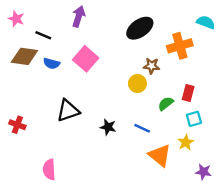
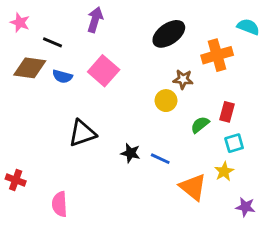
red cross: (17, 125) -> (16, 180), moved
blue line: (142, 128) -> (160, 159), moved

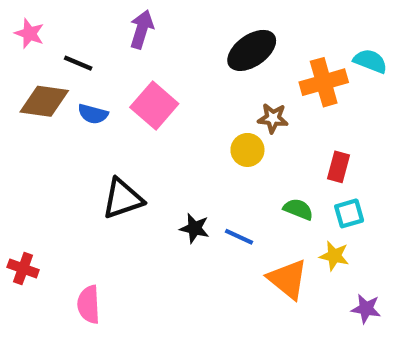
cyan semicircle: (248, 27) -> (370, 61), moved
green semicircle: (200, 125) -> (298, 209), moved, turned 60
yellow star: (224, 171) -> (334, 256), turned -30

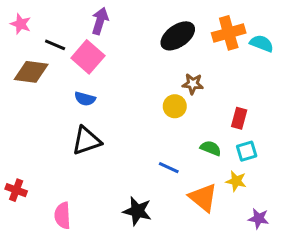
orange cross: (324, 82) -> (229, 33), moved
pink square: (154, 105) -> (88, 57), moved
blue semicircle: (93, 114) -> (85, 99), moved
black star: (195, 228) -> (137, 211), moved, size x1.4

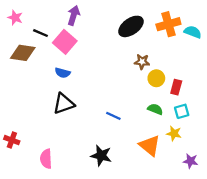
yellow circle: (175, 106) -> (156, 78), moved
blue line: (169, 168) -> (113, 116), moved

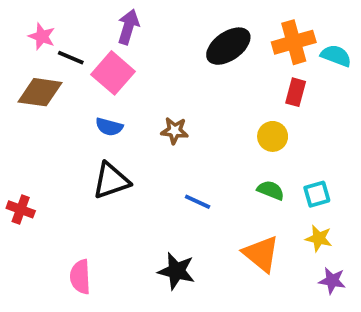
pink star: (15, 18) -> (42, 36), moved
brown star: (142, 62) -> (175, 131), moved
red rectangle: (176, 87) -> (296, 92), moved
yellow star: (174, 133) -> (319, 238), moved
red cross: (12, 140) -> (21, 209), moved

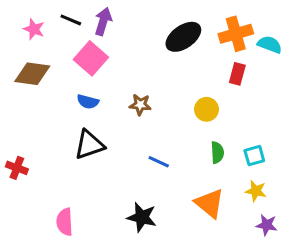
black line: (71, 58) -> (71, 20), moved
yellow circle: (273, 136) -> (206, 109), moved
green semicircle: (271, 190) -> (217, 152), turned 65

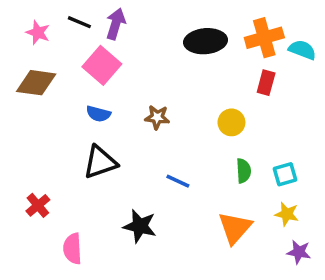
black ellipse: (183, 37) -> (206, 41), turned 30
red cross: (17, 168) -> (38, 205), moved, turned 30
orange triangle: (210, 203) -> (235, 228), turned 32
black star: (142, 217) -> (140, 226), moved

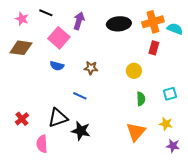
purple arrow: (116, 24) -> (79, 21), moved
black triangle: (100, 162) -> (58, 118), moved
cyan square: (285, 174) -> (170, 94), moved
blue line: (178, 181) -> (80, 96), moved

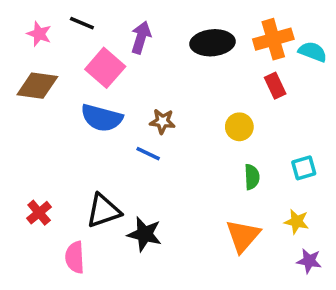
red rectangle: (154, 48) -> (275, 86), turned -40
blue semicircle: (57, 66) -> (102, 118), size x1.6
blue line: (80, 96) -> (148, 154), moved

